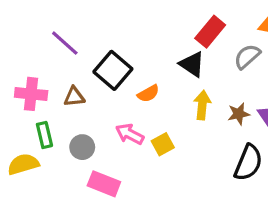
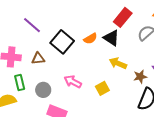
orange semicircle: (148, 94) -> (90, 39), moved
yellow arrow: (202, 105) -> (118, 63), turned -72
brown star: (239, 114) -> (140, 77), moved
yellow square: (163, 144) -> (102, 88), moved

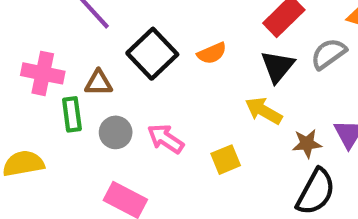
black triangle: (111, 38) -> (278, 66), moved, turned 30
green rectangle: (20, 82) -> (72, 114), moved
gray circle: (43, 90) -> (116, 132), moved

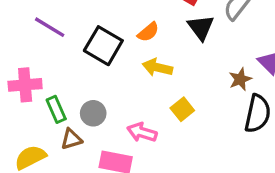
brown triangle: (99, 83) -> (71, 139), moved
yellow arrow: (264, 111) -> (157, 67), moved
pink arrow: (165, 139) -> (142, 132), moved

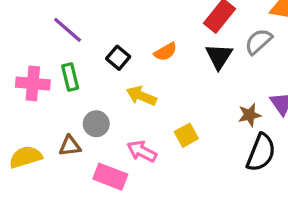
black square: (103, 46) -> (118, 58), size x0.6
yellow arrow: (157, 67) -> (141, 96), moved
green rectangle: (56, 109) -> (70, 77), moved

